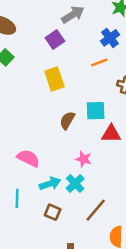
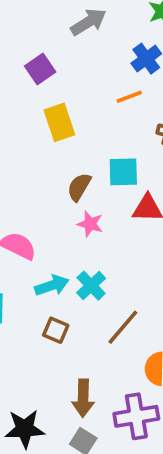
purple square: (55, 39) -> (40, 69), moved
pink star: (84, 159) -> (90, 224), moved

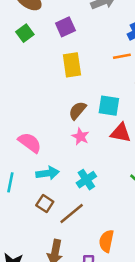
cyan cross: (91, 286) -> (86, 180), moved
brown line: (123, 327) -> (72, 213), moved

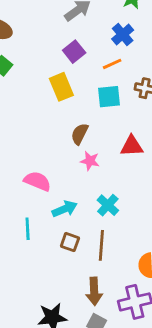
purple square: (65, 27) -> (74, 52), moved
cyan square: (109, 106) -> (109, 97), moved
brown line: (72, 213) -> (101, 245), turned -32

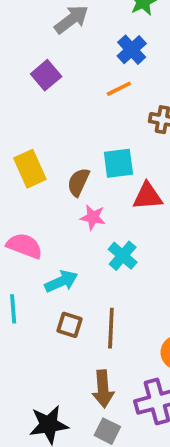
purple square: (74, 52) -> (46, 75), moved
yellow rectangle: (61, 87) -> (30, 169), moved
cyan square: (109, 97) -> (118, 163), moved
cyan cross: (108, 205) -> (123, 256), moved

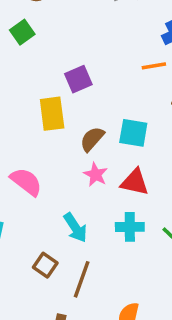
purple square: (46, 75) -> (78, 79), moved
red triangle: (147, 196) -> (135, 182), moved
cyan cross: (123, 256) -> (130, 227), moved, turned 32
cyan arrow: (61, 281) -> (75, 228), moved, turned 64

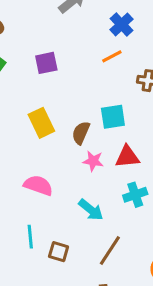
purple square: (78, 79) -> (46, 63), moved, turned 30
brown square: (45, 265) -> (59, 252), moved
brown line: (82, 279) -> (110, 250), turned 32

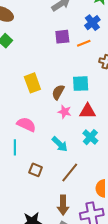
purple square: (46, 63) -> (62, 37), moved
cyan cross: (135, 195) -> (90, 137), turned -35
cyan line: (30, 237) -> (15, 147), moved

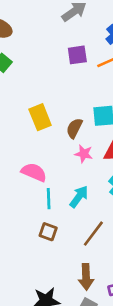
cyan arrow: (60, 144) -> (79, 197), turned -96
cyan line: (15, 147) -> (49, 199), moved

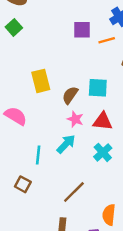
pink semicircle: (34, 172) -> (16, 116), moved
cyan arrow: (79, 197) -> (66, 144), moved
brown square: (48, 232) -> (23, 184), moved

